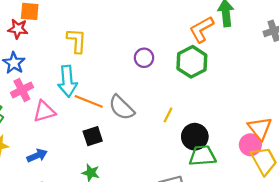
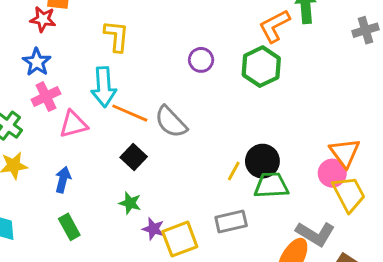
yellow line: (168, 115) -> (234, 171), moved
black square: (93, 136) -> (134, 157), turned -30
blue arrow: (37, 156) -> (63, 180), turned -54

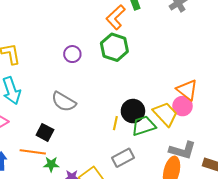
orange line: (130, 113) -> (33, 152), moved
yellow trapezoid: (349, 194) -> (165, 114), moved

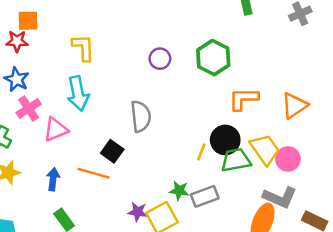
orange L-shape: (116, 17) -> (243, 99), moved, turned 35
orange triangle: (187, 90) -> (294, 105), moved, turned 40
gray semicircle: (64, 102) -> (141, 116), turned -135
pink circle: (183, 106) -> (288, 159), moved
green star: (51, 164) -> (179, 191), moved

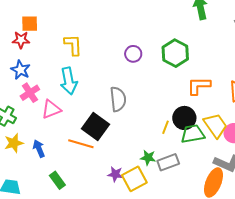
black square: (112, 151) -> (95, 127), size x1.5
blue arrow: (53, 179) -> (39, 149), moved, turned -30

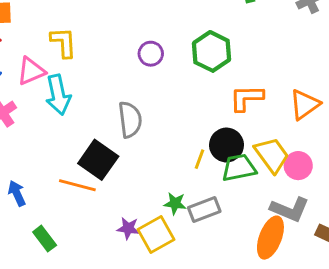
pink triangle: (51, 109) -> (31, 71), moved

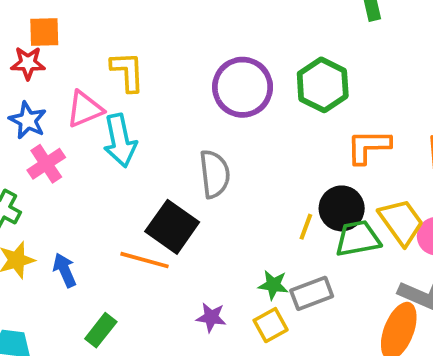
purple circle: (151, 54) -> (243, 87), size x1.8
yellow square: (156, 234) -> (271, 325), moved, size x0.7
green rectangle: (45, 239) -> (101, 330), turned 75

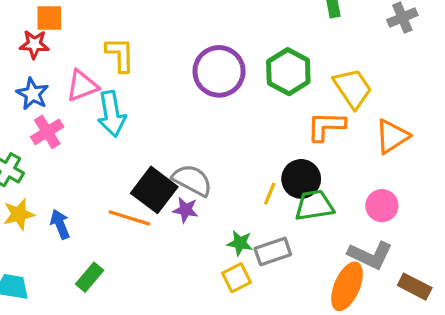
gray semicircle: (215, 174) -> (192, 180), moved, turned -57
yellow trapezoid: (401, 222) -> (353, 88), moved
purple star: (211, 317) -> (186, 210), moved

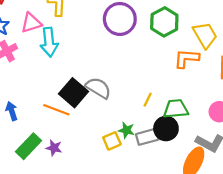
black circle: (301, 179) -> (166, 128), moved
purple star: (186, 210) -> (54, 148), moved
green rectangle: (90, 277) -> (29, 146), size x1.4
yellow square: (236, 278) -> (112, 141), moved

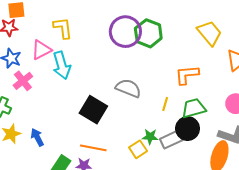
green hexagon: (164, 22) -> (148, 33), moved
orange L-shape: (186, 58) -> (187, 75), moved
gray semicircle: (98, 88) -> (128, 88), moved
orange line: (56, 110) -> (93, 148), moved

